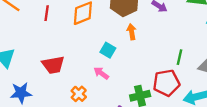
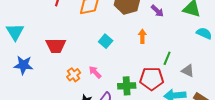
orange arrow: (132, 32) -> (142, 36), moved
pink arrow: (101, 73) -> (95, 72), moved

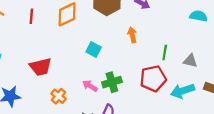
orange cross: (74, 75) -> (59, 96), moved
green cross: (127, 86) -> (112, 82), moved

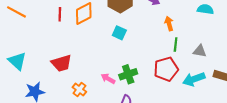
red line: (31, 16) -> (60, 14), moved
orange arrow: (132, 35) -> (169, 24), moved
cyan square: (94, 49) -> (119, 33), moved

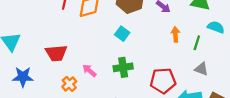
green line: (176, 44) -> (197, 43), moved
green cross: (128, 74) -> (123, 67), moved
pink arrow: (108, 79) -> (89, 71), moved

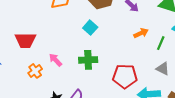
orange arrow: (175, 34) -> (141, 33), turned 64

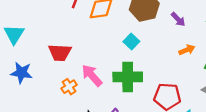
pink arrow: (55, 60) -> (92, 75), size x1.5
green cross: (88, 60) -> (128, 77), size x1.4

